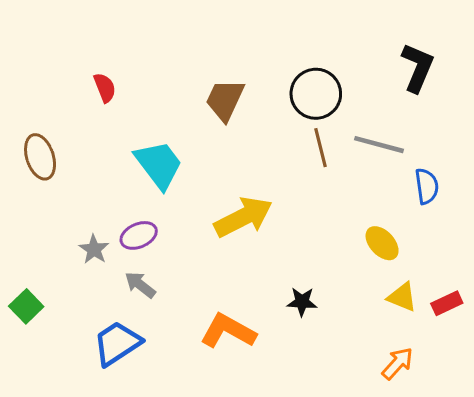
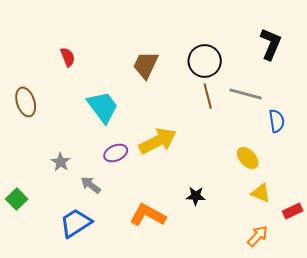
purple ellipse: (139, 235) -> (116, 153), moved
red rectangle: (447, 303) -> (293, 211), moved

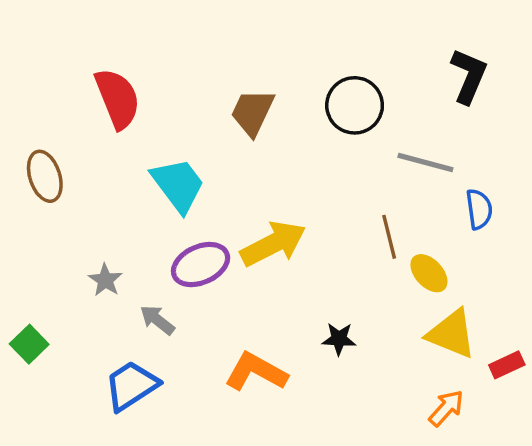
red semicircle: (68, 57) -> (117, 98), size x1.8
brown line: (208, 96) -> (389, 237), moved
purple ellipse: (116, 153) -> (201, 265), size x1.4
yellow triangle: (261, 193) -> (451, 334), size x1.5

